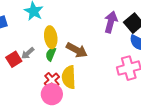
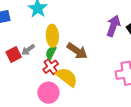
yellow semicircle: (69, 77) -> (67, 77), turned 125
red cross: (52, 80) -> (51, 67), moved

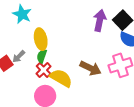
brown arrow: (77, 51) -> (91, 68), moved

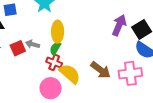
gray arrow: (19, 57) -> (33, 44), turned 48
red cross: (44, 70) -> (54, 62), turned -35

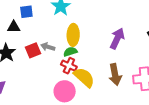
purple arrow: (119, 25) -> (117, 38), moved
green semicircle: (55, 48) -> (70, 52), turned 40
brown arrow: (101, 70) -> (115, 75), turned 40

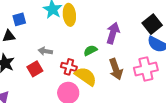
yellow ellipse: (73, 35) -> (69, 15), moved
red square: (33, 50) -> (35, 69), moved
green semicircle: (70, 52) -> (90, 50), moved

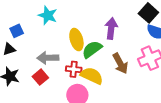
yellow ellipse: (69, 15) -> (76, 39), moved
green semicircle: (90, 50) -> (92, 49), size x1.5
gray arrow: (45, 51) -> (48, 58), size x1.5

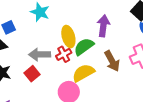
red cross: (74, 69) -> (64, 54), moved, turned -35
yellow semicircle: (92, 76) -> (83, 73), turned -55

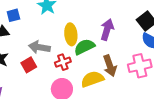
red cross: (64, 54) -> (63, 62), moved
yellow semicircle: (83, 73) -> (92, 79), moved

